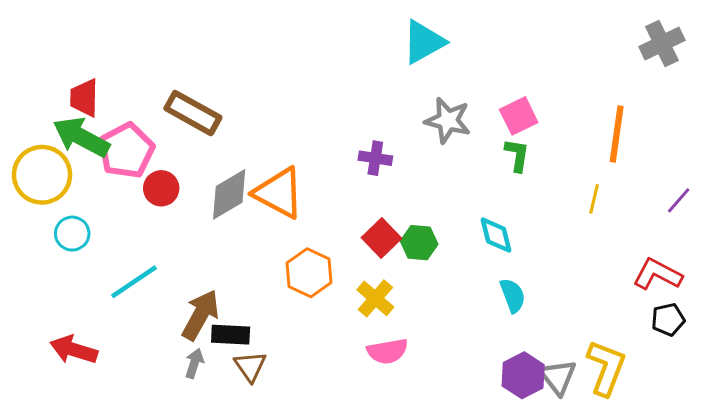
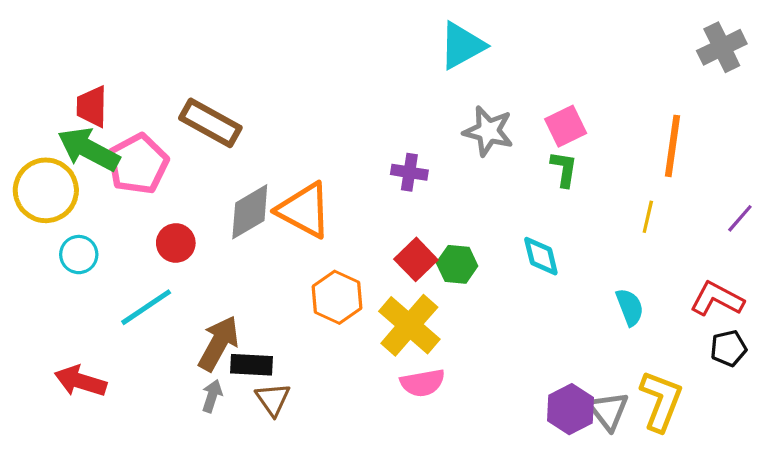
red circle: (161, 188) -> (176, 243), moved
cyan semicircle: (513, 295) -> (630, 307), moved
yellow cross: (375, 298) -> (409, 325), size x1.5

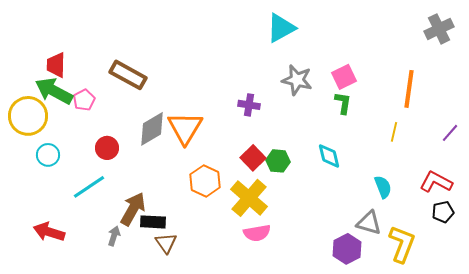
pink pentagon: (138, 164) -> (84, 100), size x0.6
orange triangle: (304, 210) -> (185, 128), turned 33
gray arrow: (212, 396) -> (114, 236), moved
gray triangle: (608, 411) -> (369, 223), moved, turned -36

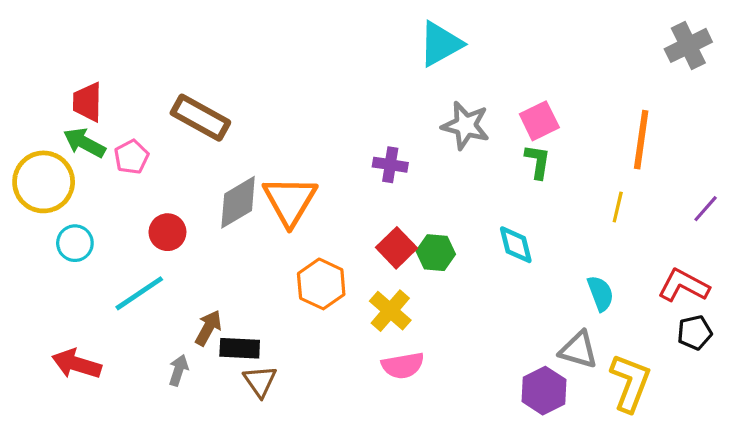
green arrow: (54, 91) -> (84, 143), size x0.7
yellow cross: (249, 198) -> (390, 311), size x0.7
brown arrow: (133, 209) -> (208, 328), size x0.7

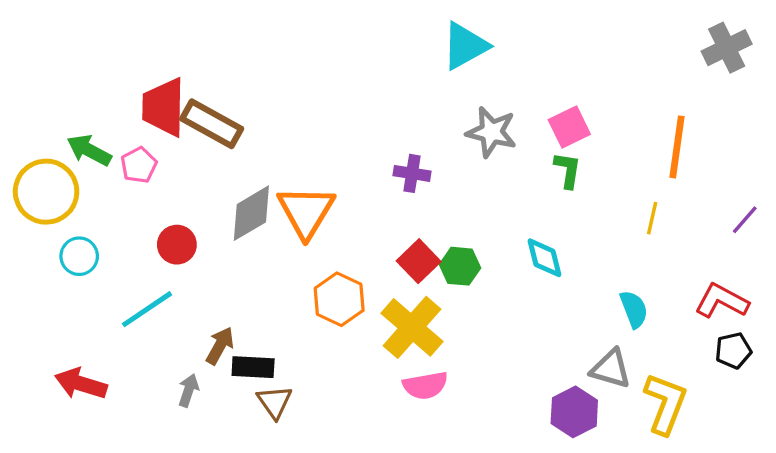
red trapezoid: (87, 102) -> (164, 107), moved, size x1.4
yellow cross: (390, 311) -> (412, 327), size x1.4

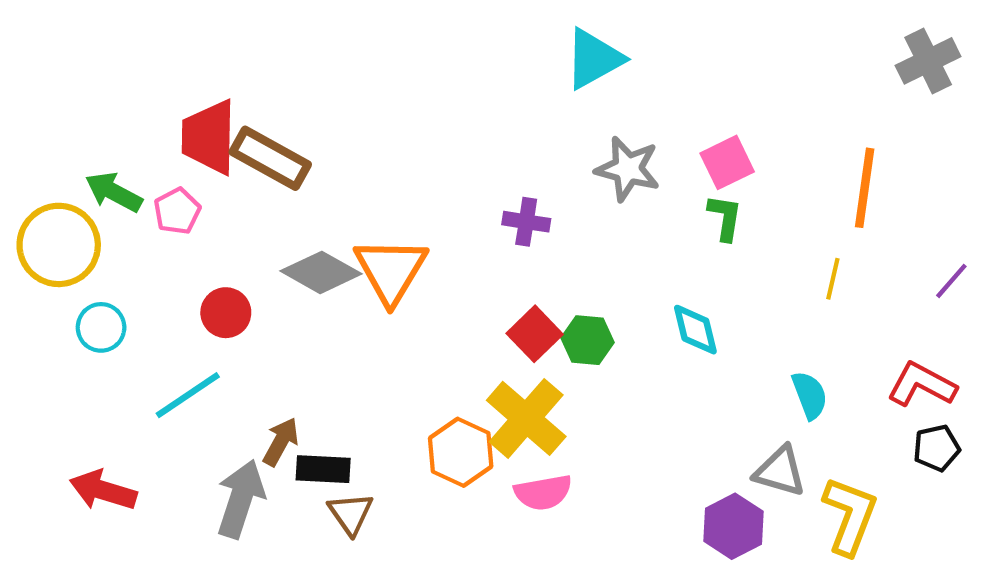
gray diamond: (251, 213) -> (321, 272), turned 60
orange hexagon: (339, 299) -> (461, 452), moved
gray arrow: (188, 390) -> (241, 499), size x1.8

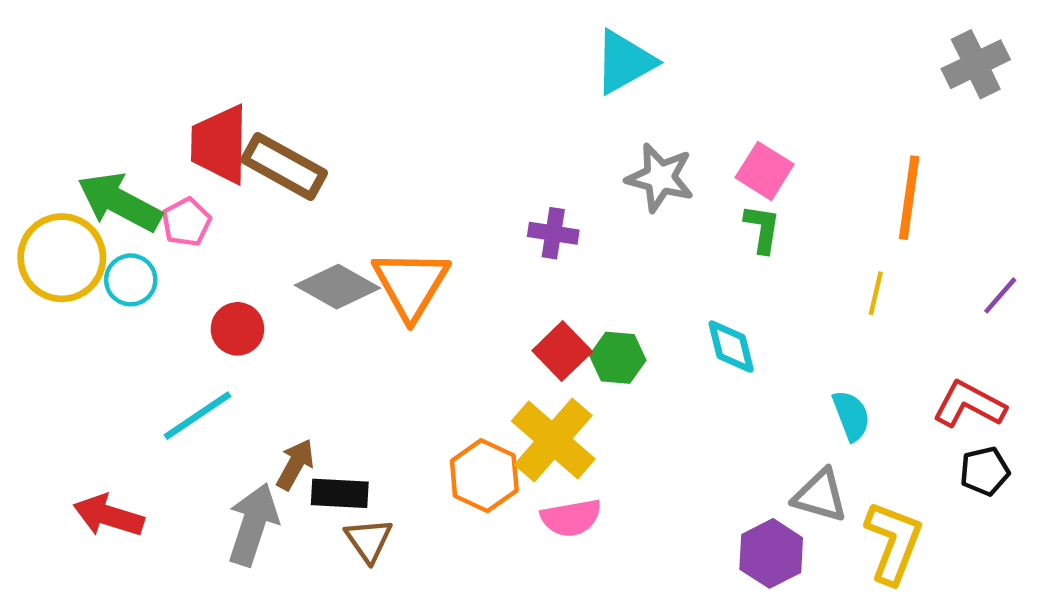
pink square: (727, 162) -> (765, 171), turned -32
green arrow: (114, 192) -> (120, 202), size x1.4
cyan circle: (101, 327) -> (131, 280), moved

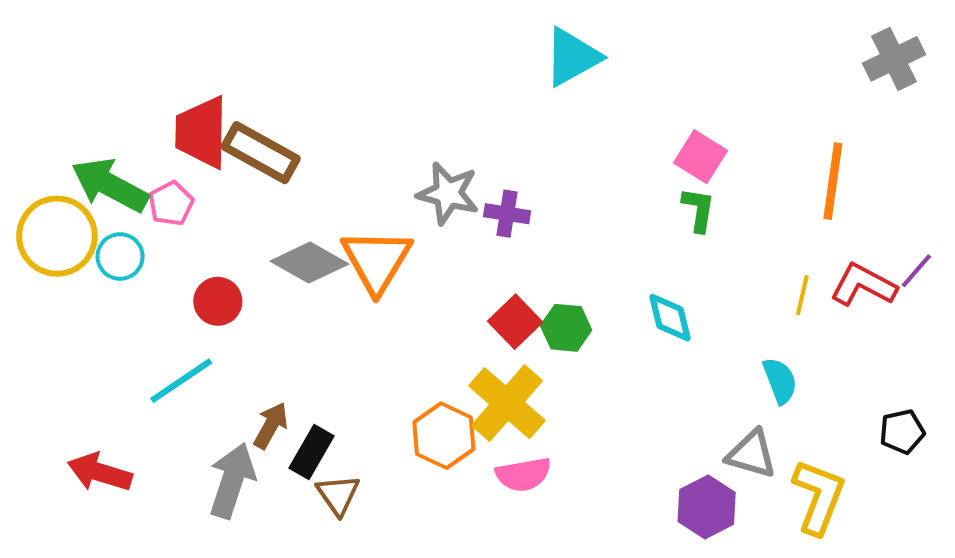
gray star: (660, 178) -> (448, 193), moved
yellow line: (876, 293) -> (802, 295), moved
red L-shape: (969, 404) -> (863, 285), moved
black rectangle: (340, 493) -> (312, 452), turned -63

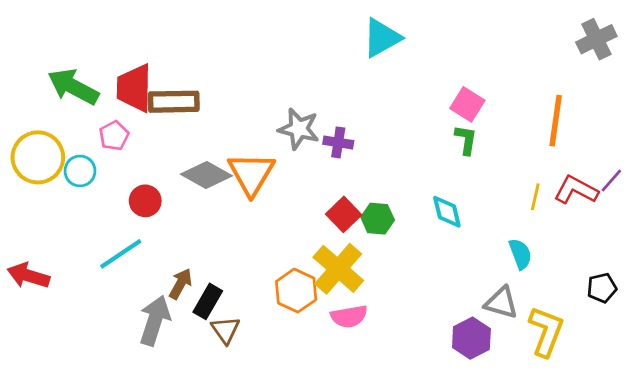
brown rectangle: (261, 153) -> (174, 102), turned -30
green arrow: (110, 185) -> (73, 87), moved
red arrow: (100, 472) -> (28, 276), moved

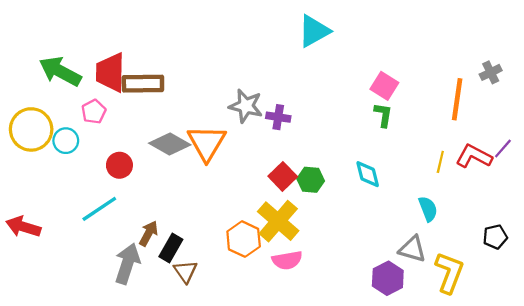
gray cross: (596, 39) -> (491, 72), moved, size x0.7

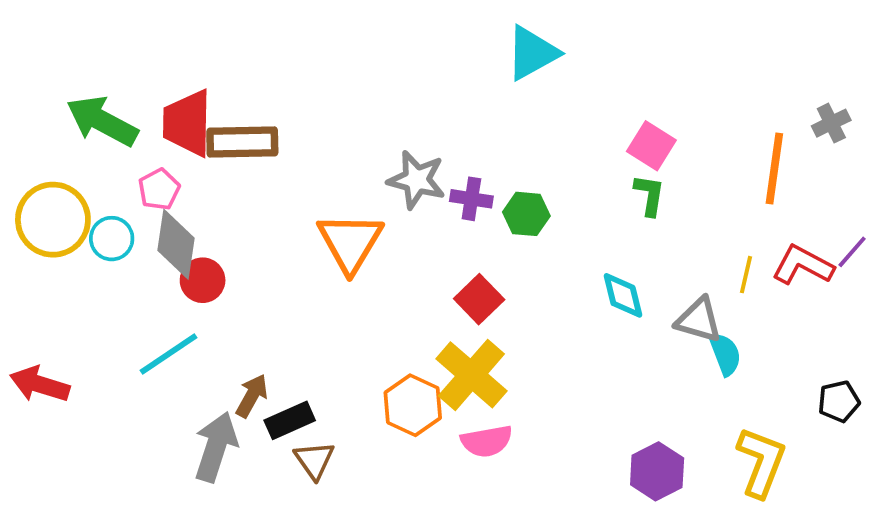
gray diamond: (170, 144) -> (176, 244), moved, turned 69
green hexagon: (311, 180) -> (526, 214), moved
black rectangle: (171, 248) -> (290, 420), turned 36
gray triangle: (412, 249) -> (699, 320), moved

